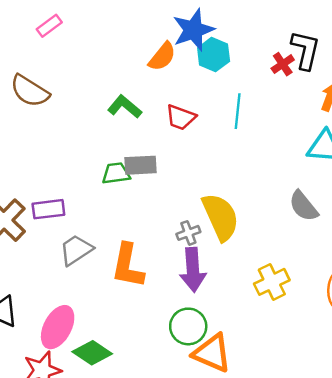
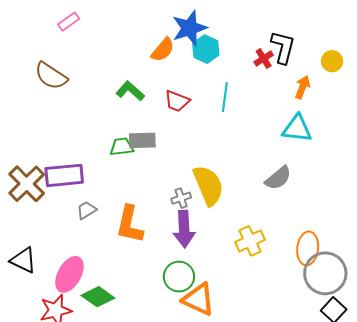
gray semicircle: (303, 206) -> (278, 178), turned -92
purple rectangle: (48, 209) -> (64, 175), size x1.4
gray trapezoid: (76, 250) -> (86, 210), size x0.7

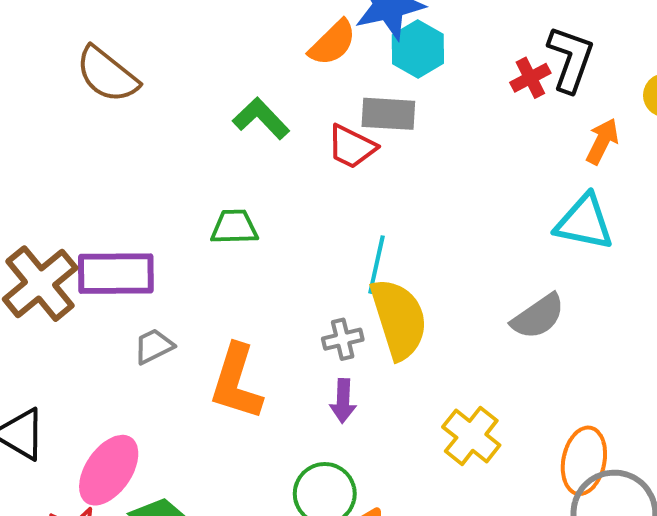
cyan line: (225, 97) -> (376, 265), moved
gray rectangle: (142, 140) -> (388, 114), moved
purple arrow: (184, 229) -> (343, 401), size x0.6
yellow cross: (250, 241) -> (471, 436), turned -32

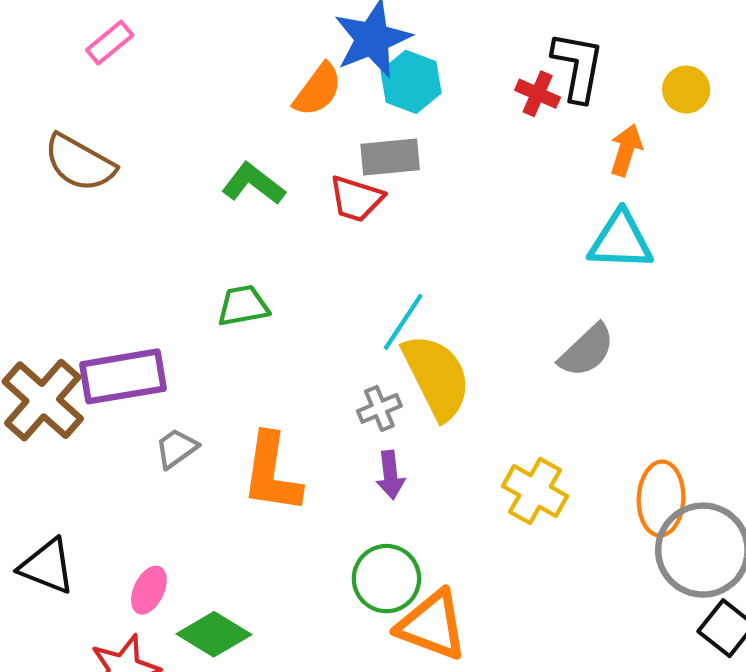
red cross: (530, 78) -> (538, 94), turned -30
cyan line: (376, 265) -> (403, 322), turned 30
pink ellipse: (109, 470) -> (149, 590), size x0.6

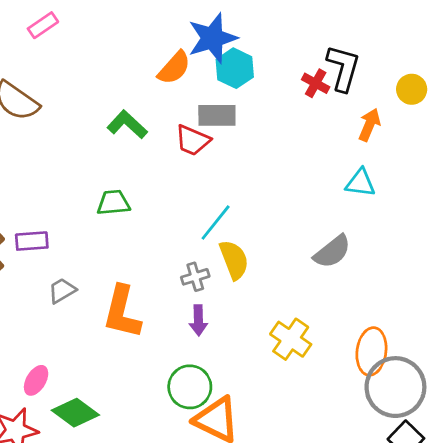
cyan triangle: (620, 241) -> (360, 183), size x0.7
purple rectangle: (123, 376) -> (32, 241), size x0.6
yellow semicircle: (437, 377) -> (234, 260), size x0.7

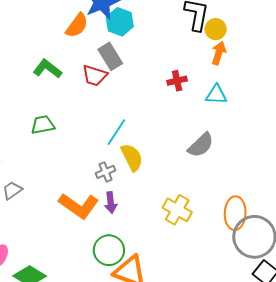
red cross: (316, 83) -> (177, 81), moved, turned -36
yellow circle: (412, 89) -> (216, 29), moved
gray rectangle: (217, 115) -> (110, 56), turned 64
orange L-shape: (122, 312) -> (79, 206), moved, turned -63

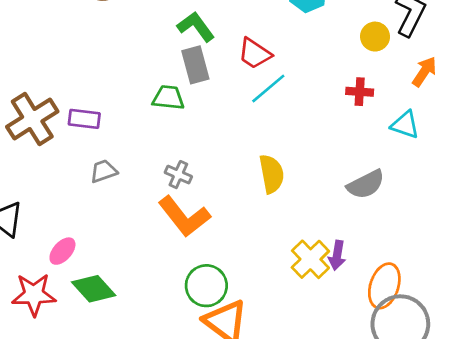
yellow circle: (216, 29) -> (375, 37), moved
gray rectangle: (110, 56) -> (195, 65), moved
cyan line: (116, 132) -> (268, 89), moved
gray cross: (106, 172) -> (178, 175), moved, turned 30
purple arrow: (111, 203) -> (337, 255), moved

